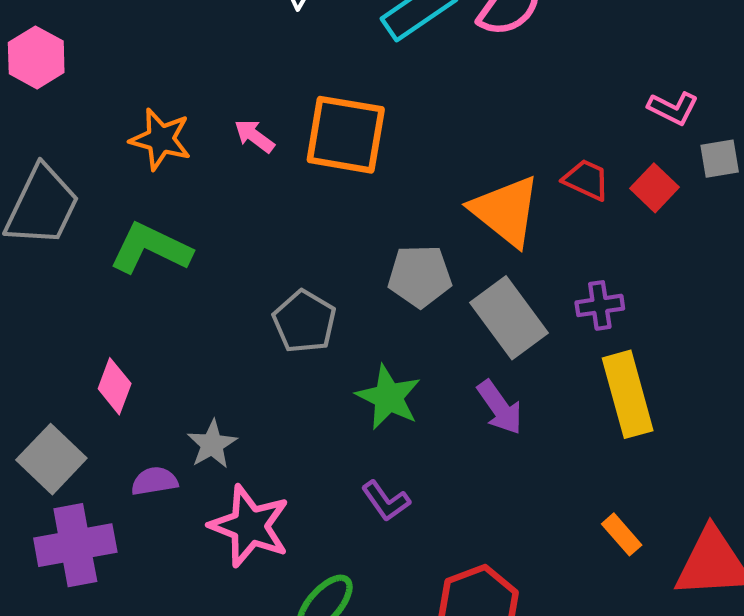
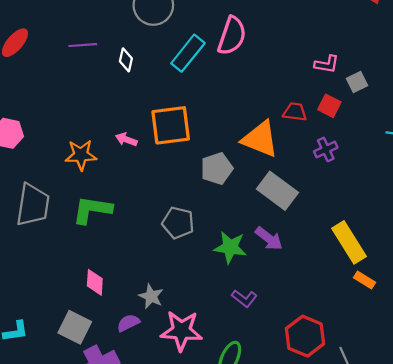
gray pentagon: (420, 276) -> (217, 169), moved
purple cross: (600, 305) -> (326, 149), moved
yellow rectangle: (628, 394) -> (349, 242), moved
purple arrow: (500, 408) -> (269, 238), moved

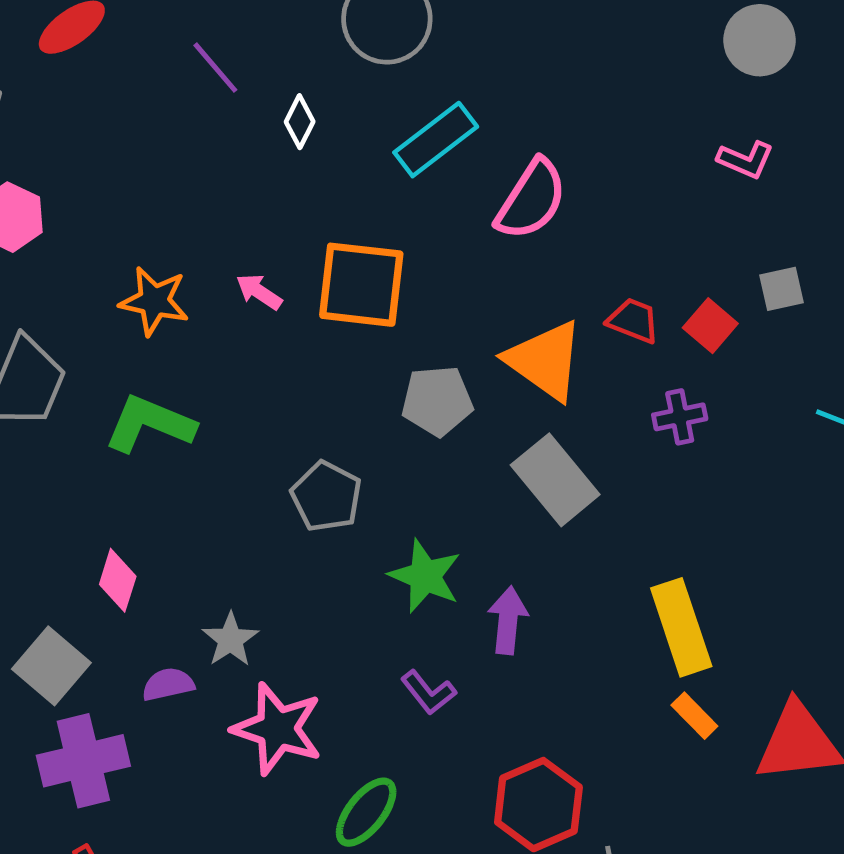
pink semicircle: (232, 36) -> (531, 200), moved
purple line: (83, 45) -> (215, 68), turned 40
pink L-shape: (327, 64) -> (746, 160), moved
purple arrow: (269, 238) -> (508, 620), moved, turned -136

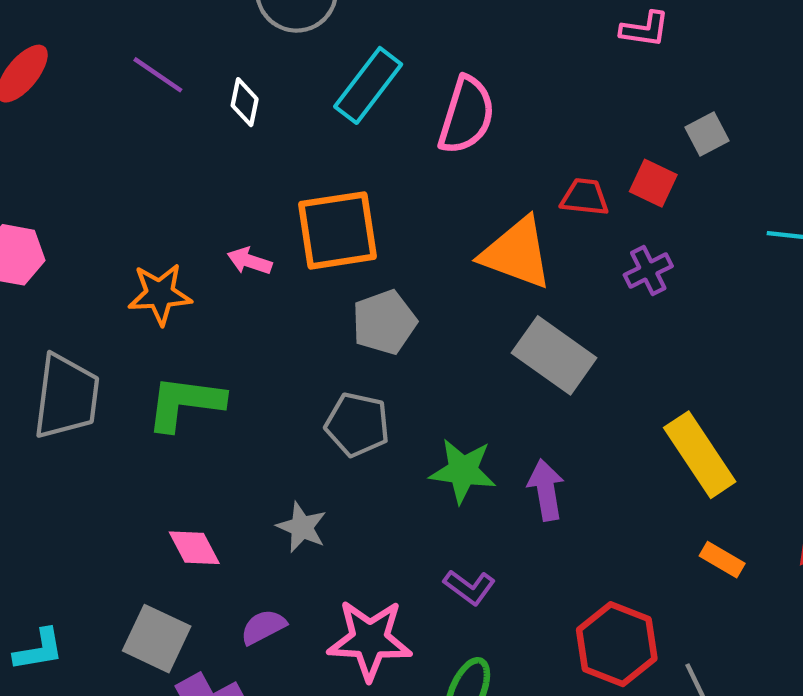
gray pentagon: (437, 401) -> (384, 322), moved
pink diamond: (118, 580) -> (194, 548), turned -30
gray star: (230, 640) -> (302, 527), moved
purple L-shape: (428, 692) -> (469, 587), moved
orange rectangle: (694, 716) -> (722, 560), moved

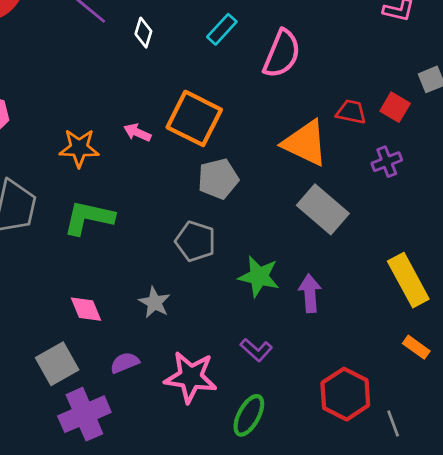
cyan rectangle: (368, 85) -> (222, 29), size x0.7
orange square: (337, 230) -> (194, 118), turned 30
gray square: (157, 639) -> (57, 364), turned 30

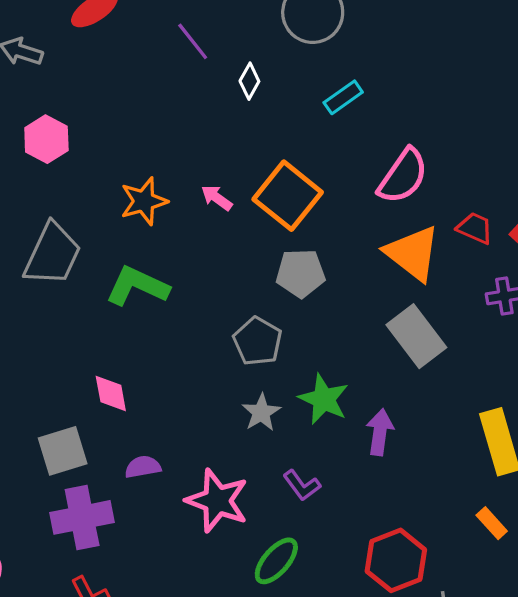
pink semicircle: (282, 54) -> (403, 176), moved
orange star: (79, 148) -> (144, 201), turned -30
gray star: (155, 302) -> (261, 412), moved

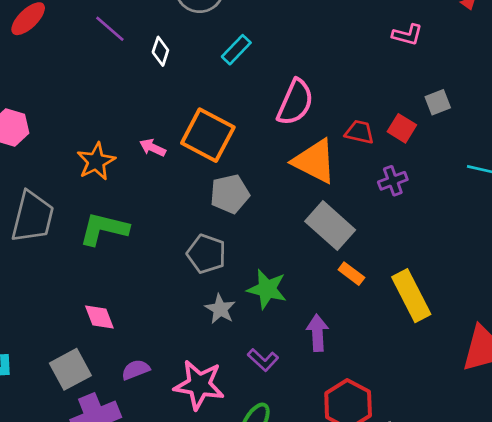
purple arrow: (380, 432) -> (317, 333), moved
orange rectangle: (492, 523) -> (351, 274), moved

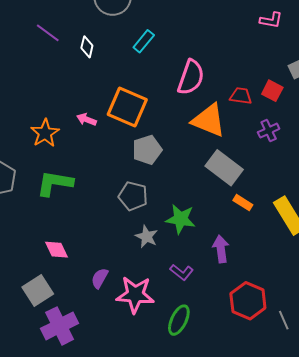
purple semicircle: (136, 370) -> (100, 278), moved, turned -35

